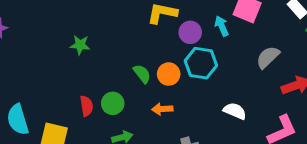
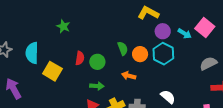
cyan arrow: (222, 26) -> (185, 34), turned 128
green star: (80, 45) -> (63, 26), moved
white semicircle: (235, 111) -> (168, 97), moved

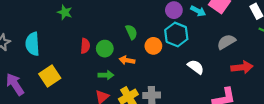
orange circle: (140, 54) -> (153, 46), moved
yellow square: (52, 71) -> (50, 76), moved, turned 30
orange arrow: (129, 76) -> (127, 60), moved
white semicircle: (168, 97) -> (196, 67), moved

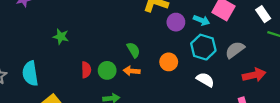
cyan hexagon: (176, 35) -> (203, 47), moved
orange circle: (153, 46) -> (169, 62), moved
orange arrow: (127, 60) -> (132, 71), moved

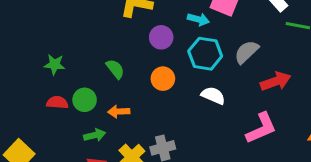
purple circle: (176, 22) -> (161, 37), moved
green star: (61, 37) -> (55, 64), moved
red semicircle: (86, 70) -> (57, 102), turned -77
orange arrow: (132, 71) -> (119, 112), moved

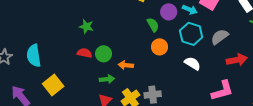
purple circle: (161, 37) -> (169, 12), moved
green semicircle: (115, 69) -> (153, 25), moved

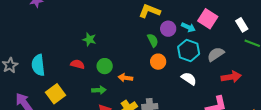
red semicircle: (85, 53) -> (78, 64), moved
green arrow: (107, 79) -> (99, 90), moved

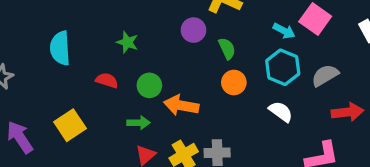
purple circle: (168, 29) -> (193, 30), moved
cyan semicircle: (38, 65) -> (60, 48), moved
orange arrow: (125, 78) -> (181, 105), size x1.5

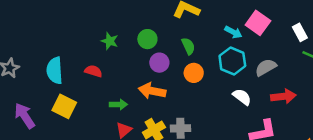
purple circle: (193, 30) -> (159, 63), moved
cyan semicircle: (60, 48) -> (55, 70), moved
green circle: (149, 85) -> (147, 39), moved
white semicircle: (281, 112) -> (242, 97), moved
yellow square: (70, 125) -> (64, 106), turned -30

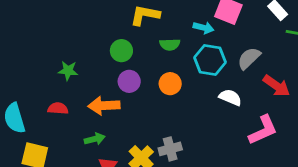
green circle: (147, 39) -> (121, 51), moved
green semicircle: (188, 46) -> (170, 45), moved, turned 126
orange arrow: (152, 91) -> (104, 106), moved
red arrow: (283, 96) -> (276, 86), turned 55

